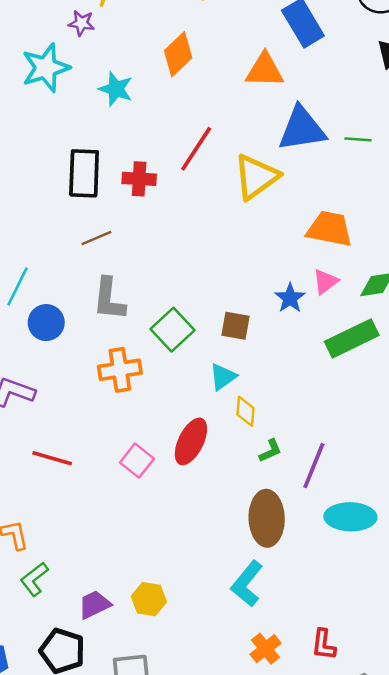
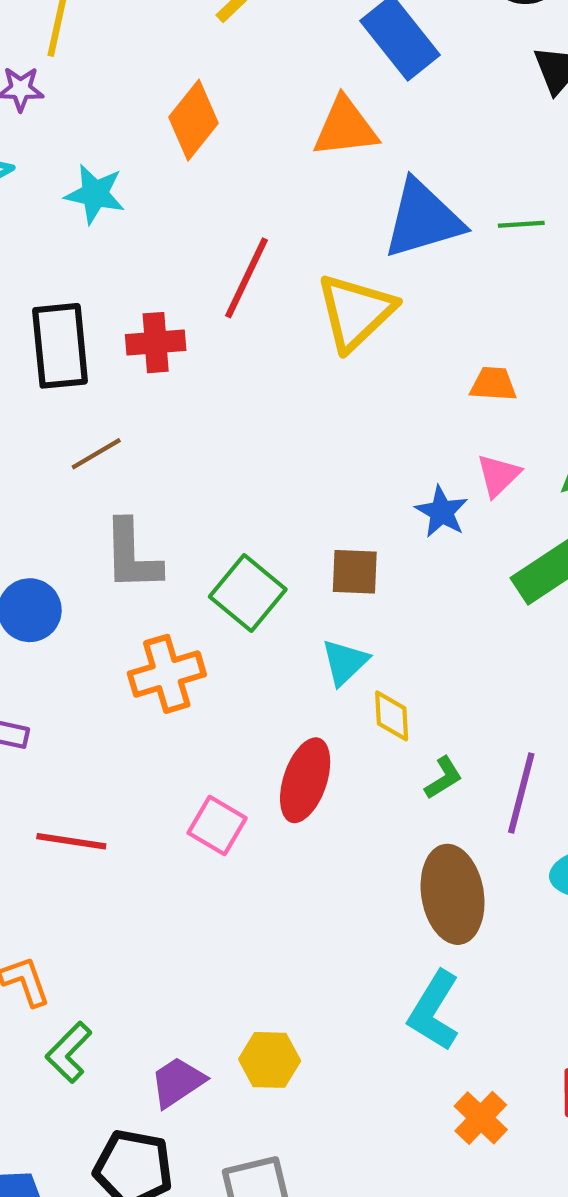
orange trapezoid: (330, 229) -> (493, 384), size x0.6

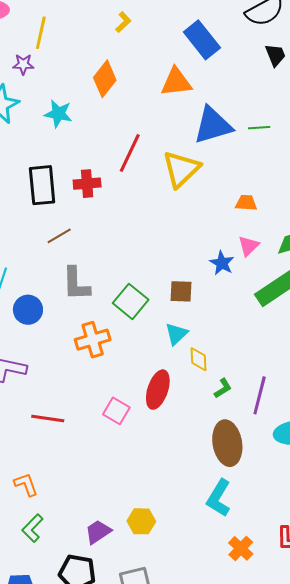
green L-shape: (69, 1052) -> (33, 528), moved

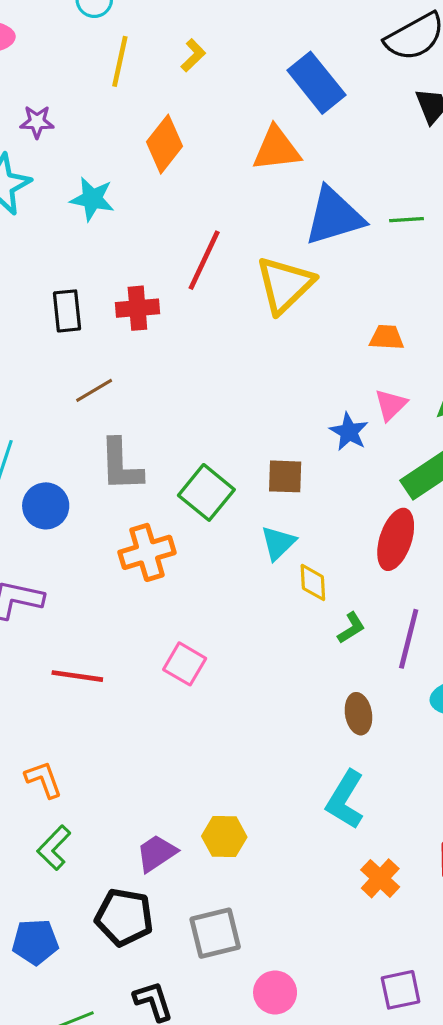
yellow line: (41, 33) -> (120, 61), moved
black rectangle: (42, 185) -> (67, 311), size x0.7
red ellipse: (158, 390) -> (396, 539), moved
brown ellipse: (227, 443) -> (358, 714), size x0.6

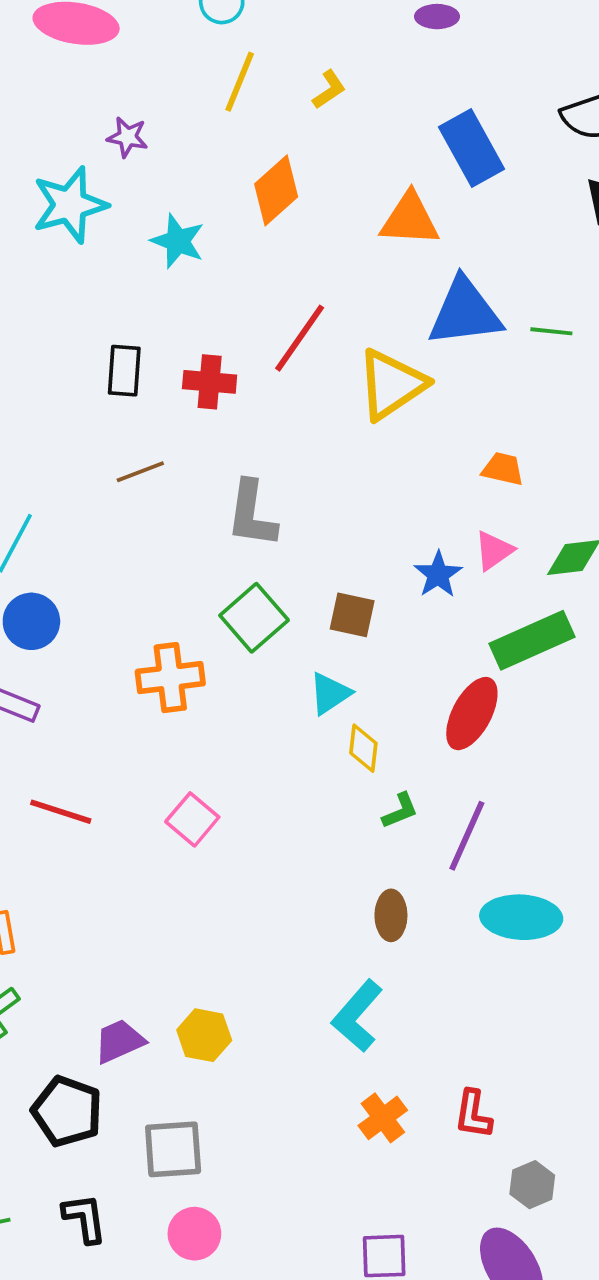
gray L-shape: (121, 465) -> (252, 514), moved
blue circle: (46, 506) -> (31, 621), moved
pink circle: (275, 992) -> (194, 1234), moved

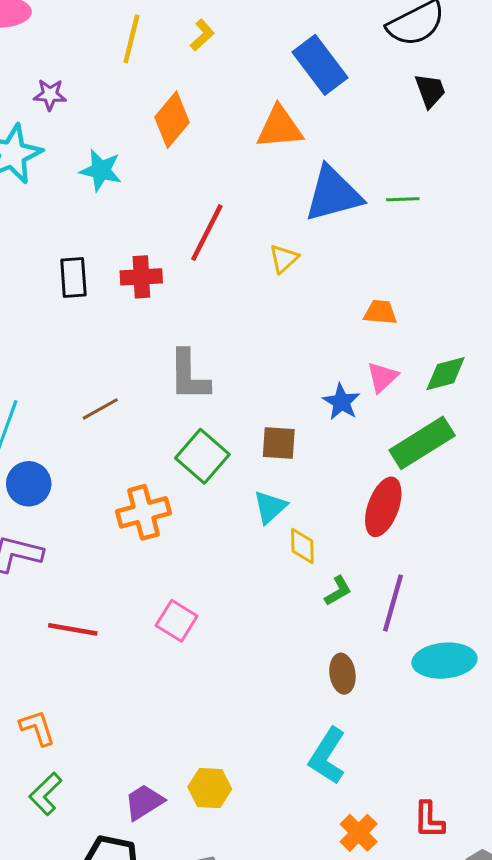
yellow triangle: (391, 384) -> (284, 259), size x0.5
brown line: (140, 472) -> (100, 409), moved

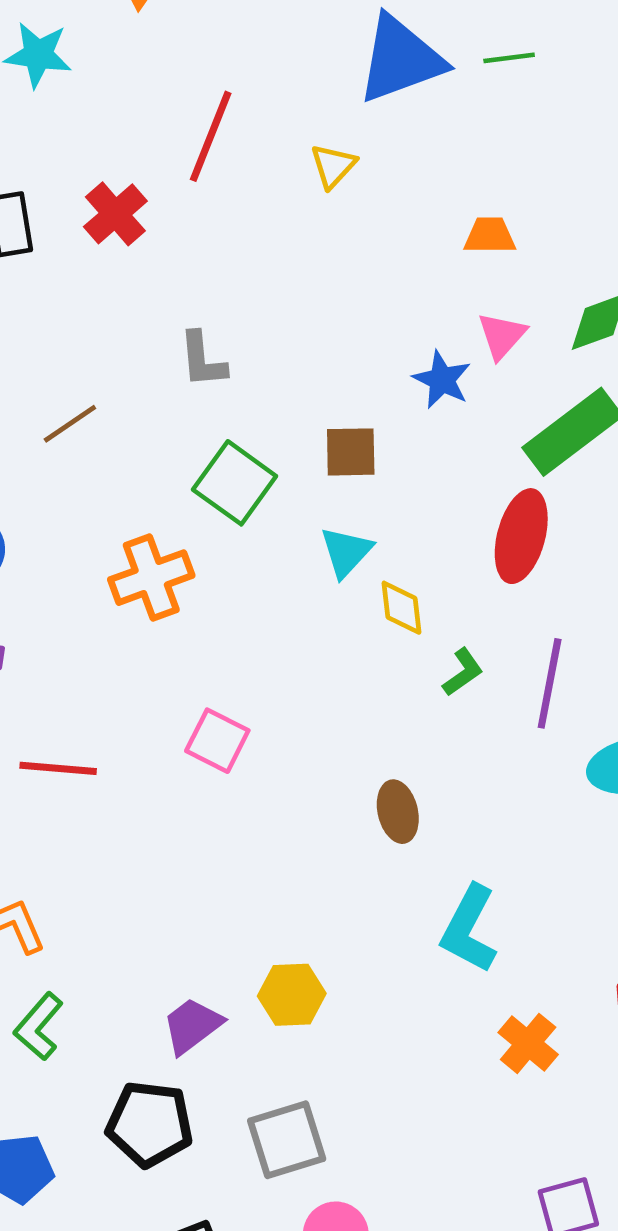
red cross: (141, 277) -> (115, 214), turned -33
gray L-shape: (189, 375) -> (203, 360), size x0.7
brown ellipse: (342, 674) -> (398, 812), moved

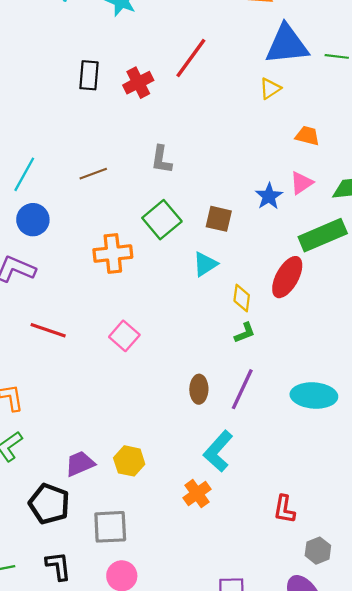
yellow triangle: (333, 166) -> (270, 88), moved
yellow diamond: (401, 608) -> (242, 298), moved
purple line: (550, 683) -> (242, 389), moved
orange cross: (528, 1043) -> (197, 494), moved

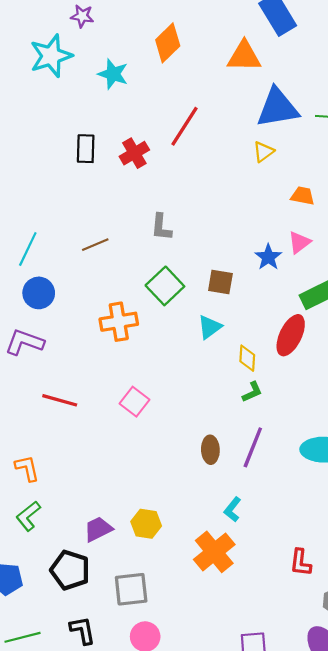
cyan L-shape: (218, 451) -> (233, 509), size x0.6
orange cross: (197, 494) -> (214, 552), size x1.5

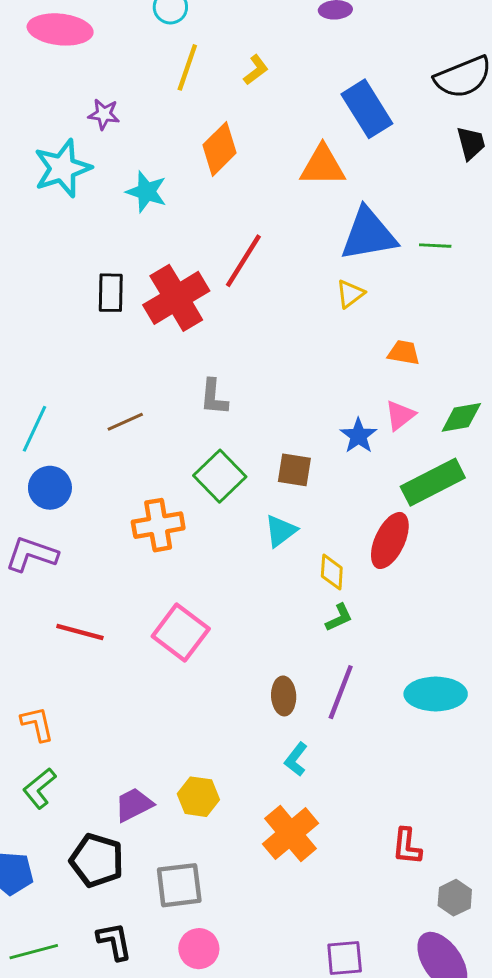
red cross: (134, 153) -> (176, 298), size x1.6
pink square: (135, 402) -> (181, 633), size x1.4
cyan L-shape: (233, 509) -> (296, 759), moved

